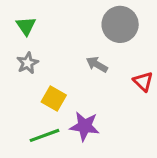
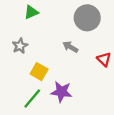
green triangle: (26, 26) -> (31, 12), moved, turned 40
green line: (44, 135) -> (32, 98), turned -30

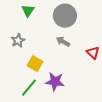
green triangle: (31, 12) -> (28, 11), turned -32
gray circle: (87, 18) -> (65, 16), moved

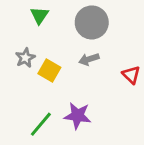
gray arrow: (63, 42) -> (89, 59), turned -48
yellow square: (35, 64) -> (49, 71), moved

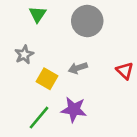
gray arrow: (89, 59) -> (78, 68), moved
yellow square: (49, 71) -> (47, 79), moved

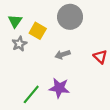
green triangle: (38, 14) -> (15, 21), moved
yellow square: (47, 79) -> (38, 31), moved

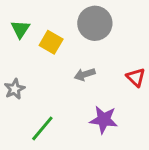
gray star: (19, 44) -> (15, 89), moved
purple star: (59, 88) -> (104, 120), moved

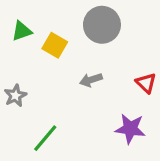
green triangle: (20, 29) -> (22, 31), turned 36
purple star: (104, 120) -> (130, 129), moved

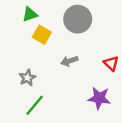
green triangle: (22, 31) -> (30, 14), moved
gray star: (15, 96) -> (27, 78), moved

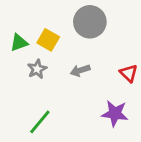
green triangle: (30, 14) -> (19, 43), moved
gray star: (27, 78) -> (37, 69), moved

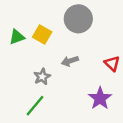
gray star: (37, 69) -> (42, 77), moved
purple star: (115, 113) -> (100, 98), turned 30

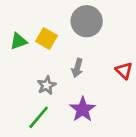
gray arrow: (70, 61) -> (77, 68), turned -56
purple star: (100, 98) -> (83, 109), moved

